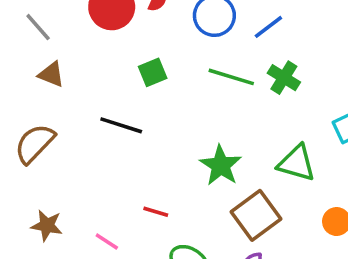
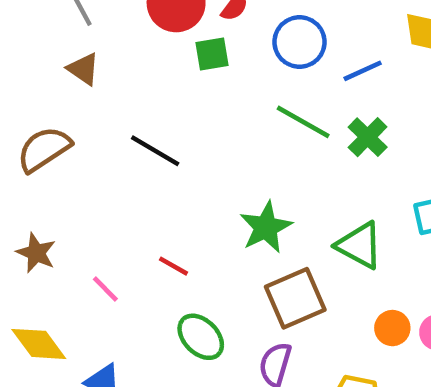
green square: (153, 72) -> (212, 54), moved

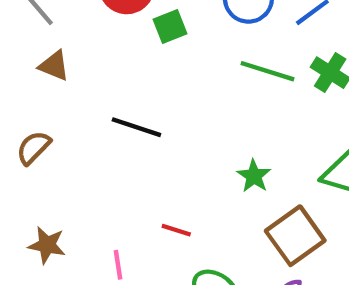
brown semicircle: (44, 149) -> (33, 148), size x0.7
green star: (266, 227) -> (254, 176), size x0.7
pink line: (105, 289) -> (118, 265), turned 48

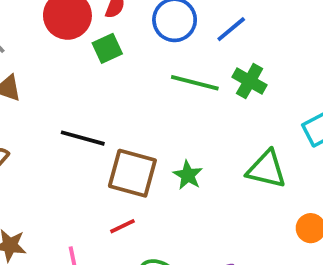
red line: (176, 230) -> (122, 226), turned -40
brown square: (295, 236) -> (132, 173), moved, turned -36

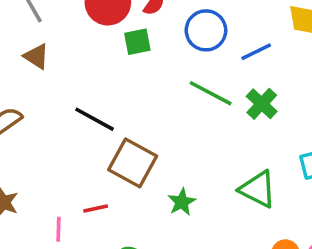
green star: (188, 175) -> (182, 202), moved
red line: (122, 226) -> (96, 209), moved

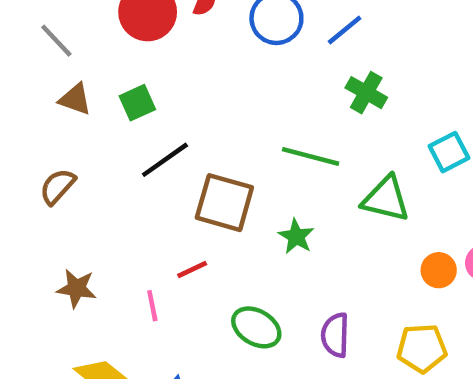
green square: (137, 42) -> (137, 103), moved
green line: (211, 93) -> (311, 156), moved
black line: (95, 119) -> (165, 160), turned -51

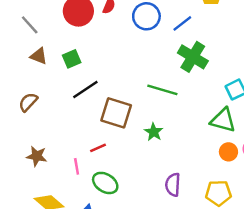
green cross: (366, 93) -> (193, 57), size x1.4
green triangle: (386, 199) -> (223, 120), moved
green ellipse: (256, 327) -> (105, 183), moved

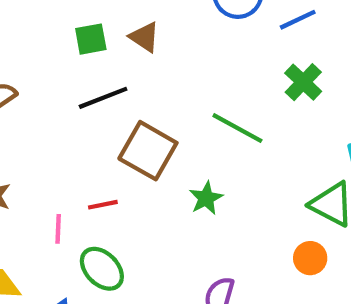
brown triangle: (39, 56) -> (144, 37), moved
green cross: (193, 57) -> (303, 82), size x0.7
orange circle: (228, 152) -> (310, 258), moved

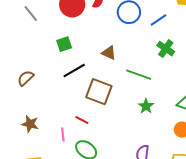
brown triangle: (144, 37) -> (109, 53), moved
green star: (206, 198) -> (146, 106), moved
red line: (103, 205) -> (82, 120), turned 48

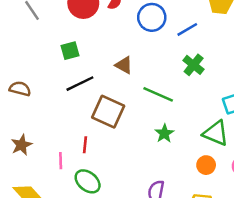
brown semicircle: (26, 78) -> (20, 89), turned 54
red line: (82, 120) -> (85, 145), turned 64
brown star: (30, 124) -> (21, 145), turned 30

